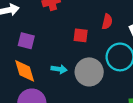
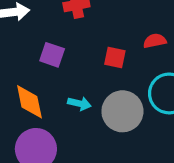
red semicircle: (107, 22) -> (155, 41), turned -120
purple square: (26, 41) -> (52, 55), moved

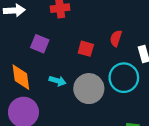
red semicircle: (155, 41) -> (116, 38), turned -63

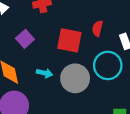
purple square: (40, 44) -> (25, 39), turned 30
red square: (86, 49) -> (69, 40), size x1.6

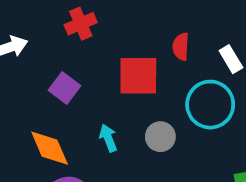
cyan arrow: (45, 73) -> (108, 138), turned -112
gray circle: (75, 78) -> (160, 137), size x0.6

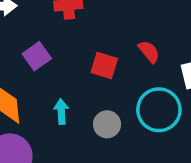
red semicircle: (181, 47) -> (149, 52), turned 120
red square: (138, 76) -> (104, 65), size x0.7

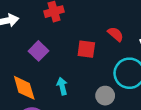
gray circle: (107, 124) -> (105, 96), moved

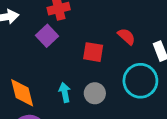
purple square: (38, 51) -> (47, 36), moved
gray circle: (105, 96) -> (95, 93), moved

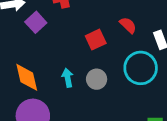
purple square: (47, 36) -> (36, 22), moved
red square: (93, 52) -> (96, 40), turned -36

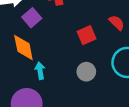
orange diamond: (27, 77) -> (23, 48), moved
cyan arrow: (68, 78) -> (40, 71), moved

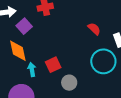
red square: (87, 35) -> (53, 65), moved
gray circle: (86, 72) -> (69, 83), moved

